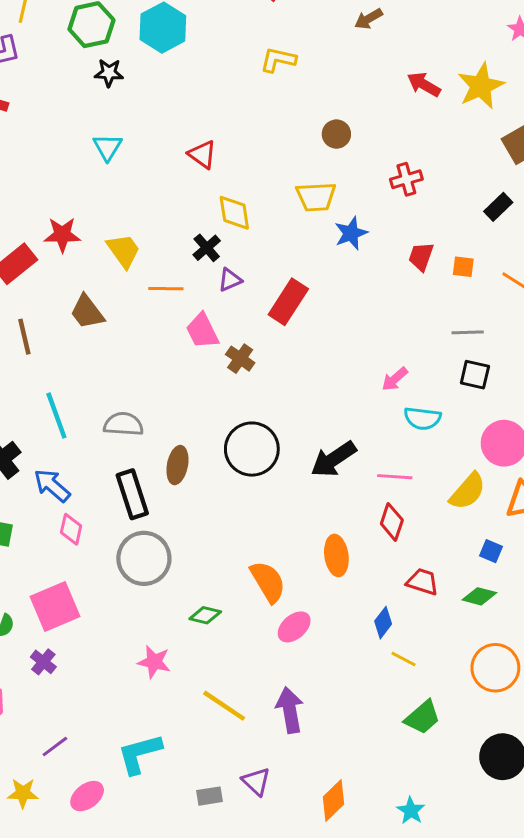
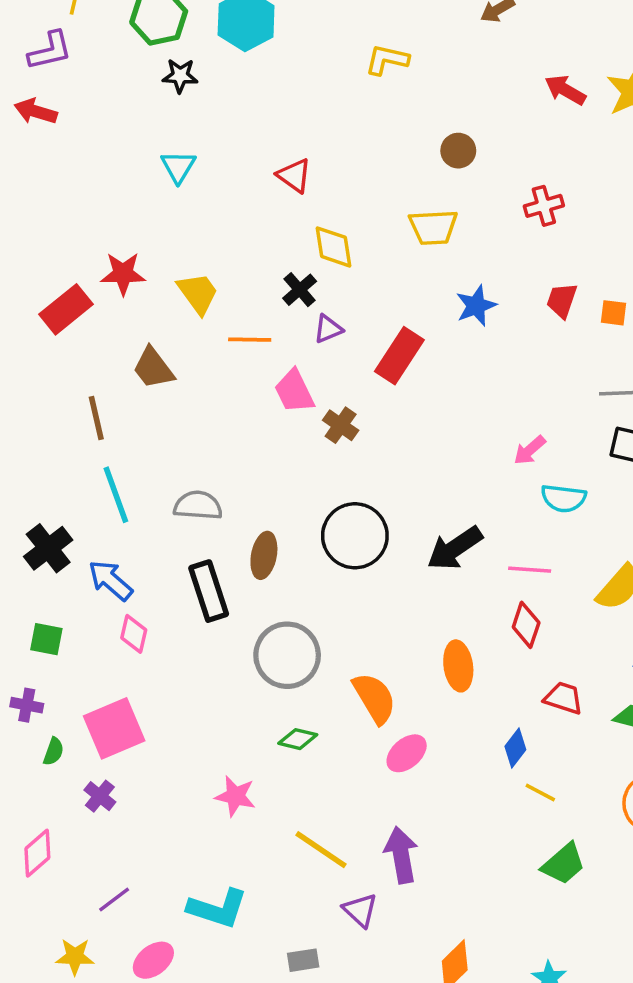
blue star: (351, 233) -> (476, 306), moved
brown line: (24, 337) -> (96, 418), moved
gray circle: (144, 558) -> (287, 655), moved
cyan L-shape: (140, 754) -> (218, 908), turned -147
purple triangle: (256, 781) -> (360, 910), moved

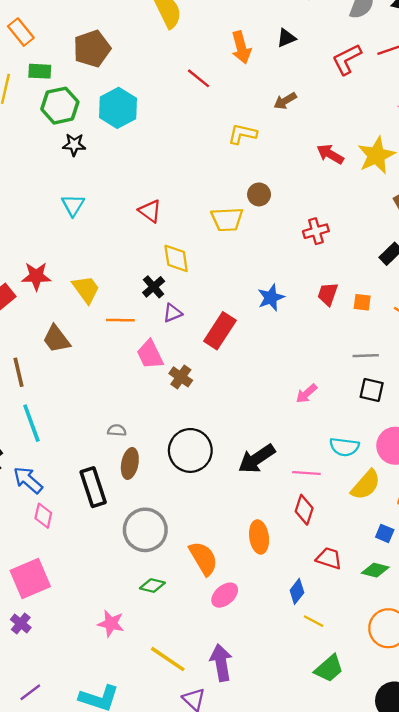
yellow L-shape: (387, 60) -> (242, 134), moved
yellow trapezoid: (433, 227) -> (227, 219), moved
cyan semicircle: (563, 498) -> (344, 447), moved
gray semicircle: (198, 505) -> (117, 430), moved, size x0.6

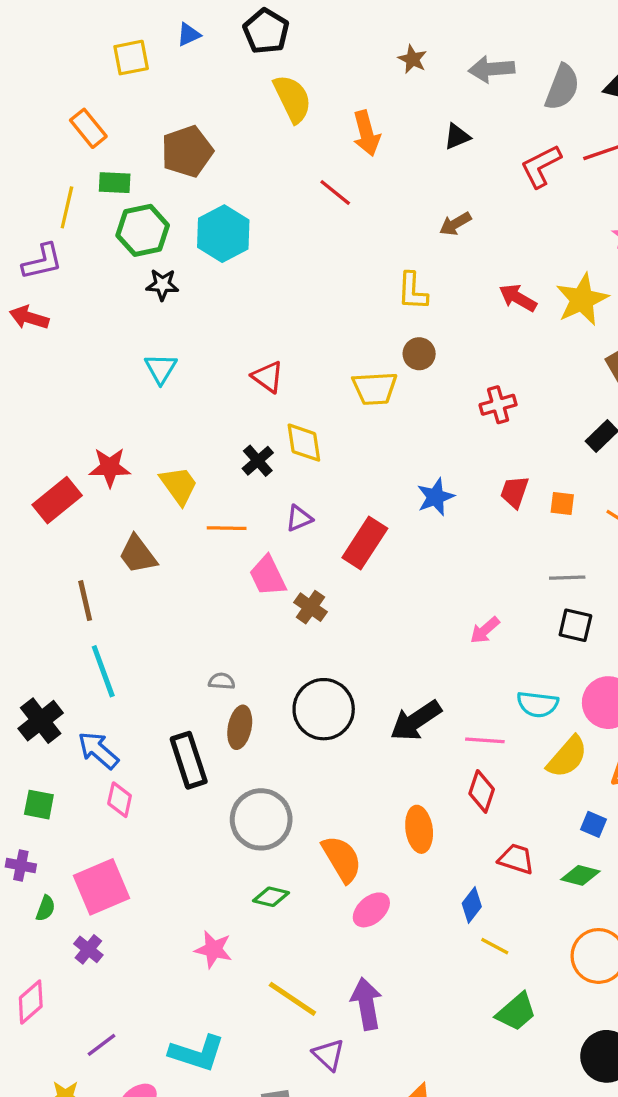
orange arrow: (241, 47) -> (366, 133), moved
yellow L-shape: (242, 134) -> (413, 291), moved, turned -100
black cross: (154, 287) -> (258, 461), moved

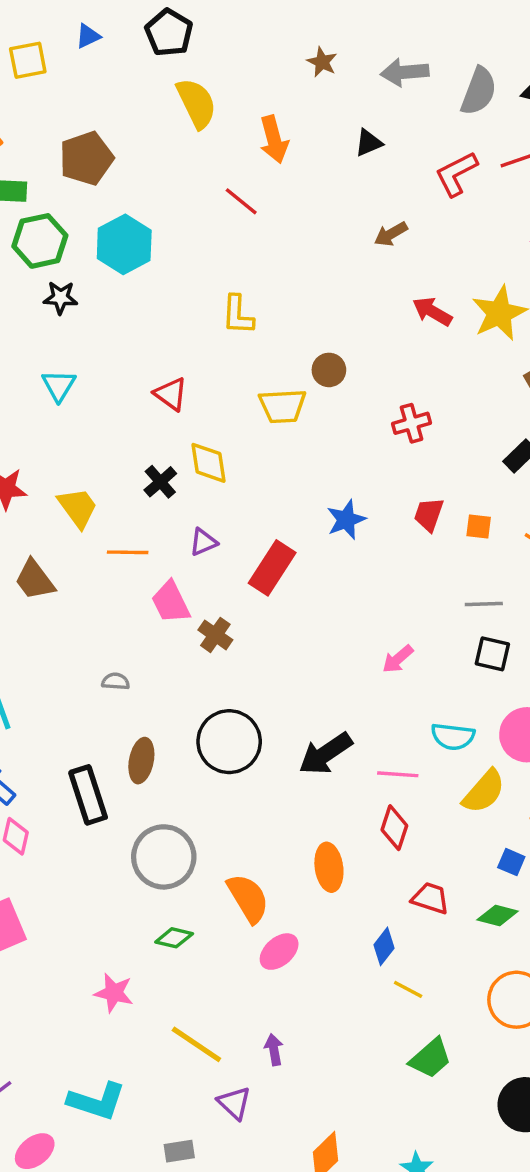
brown arrow: (455, 224) -> (391, 234), moved
yellow L-shape: (413, 291) -> (238, 315), moved
gray semicircle: (222, 681) -> (116, 681), moved
purple arrow: (366, 1004) -> (274, 1050), size x0.6

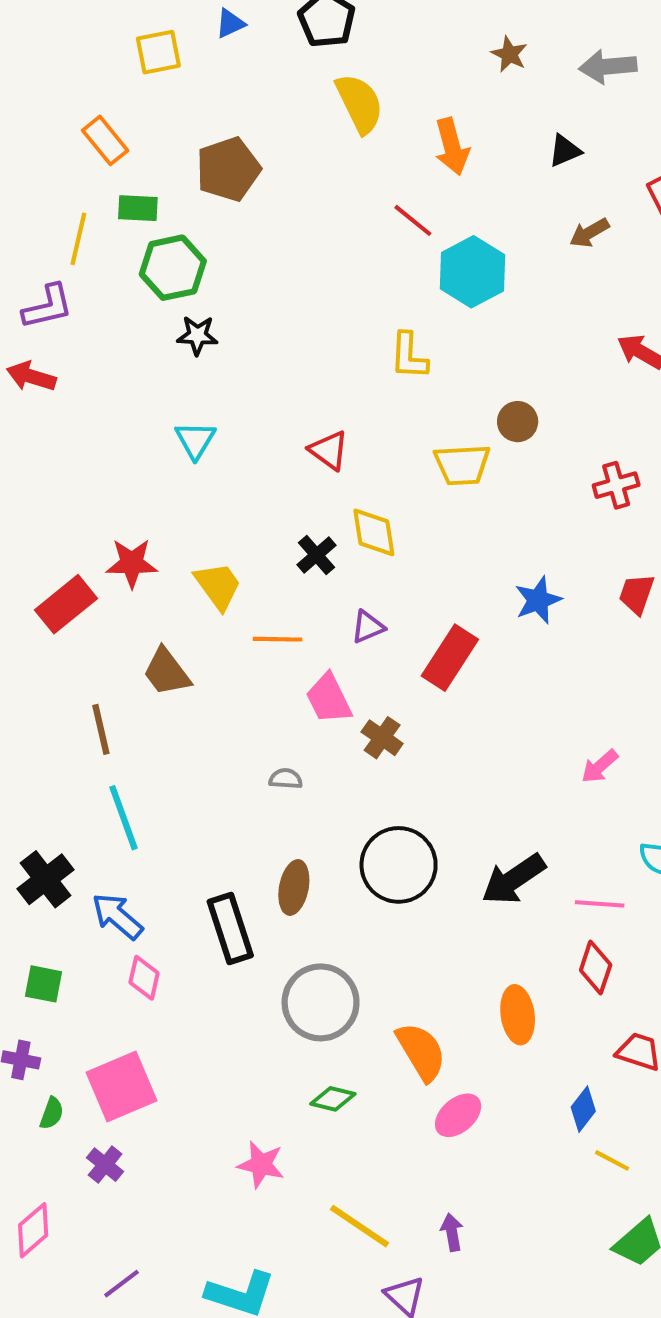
brown arrow: (391, 234) -> (589, 233), moved
cyan hexagon: (124, 244) -> (472, 272), moved
gray semicircle: (116, 681) -> (286, 779), moved

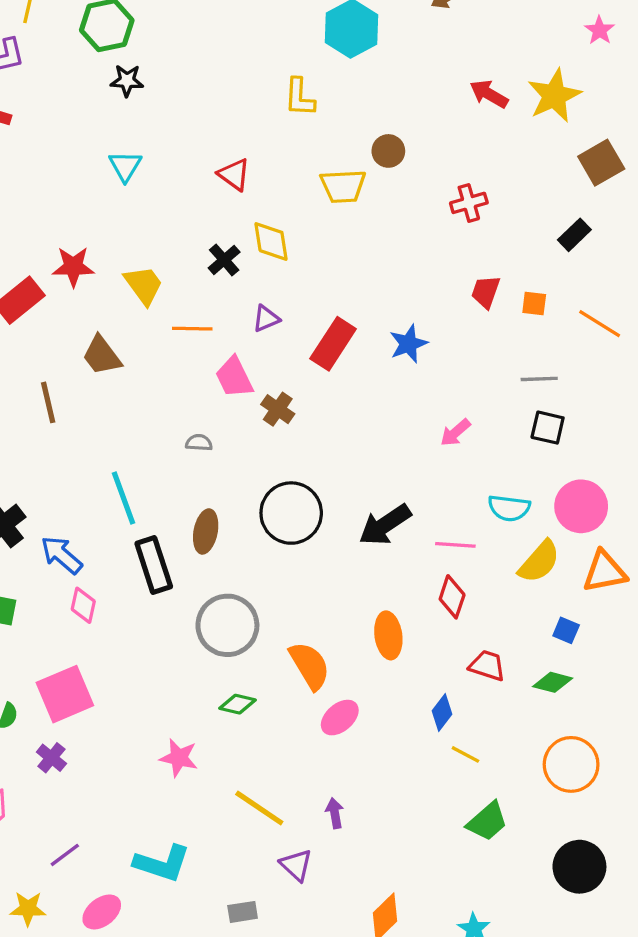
blue star: (538, 600) -> (408, 344), moved
cyan line: (124, 818) -> (124, 498), moved

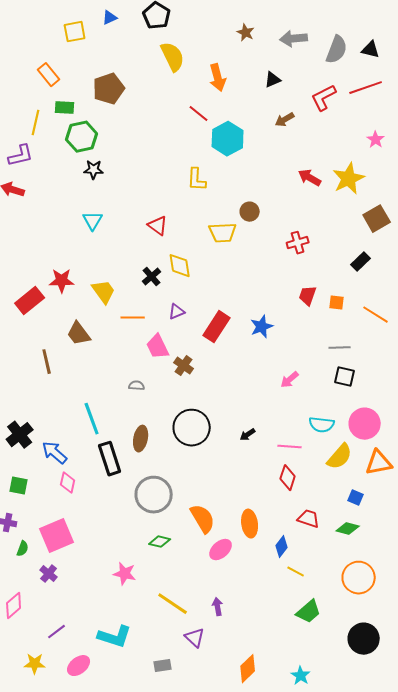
black arrow: (385, 525) -> (248, 435), size x0.5
orange ellipse: (388, 635) -> (250, 524), moved

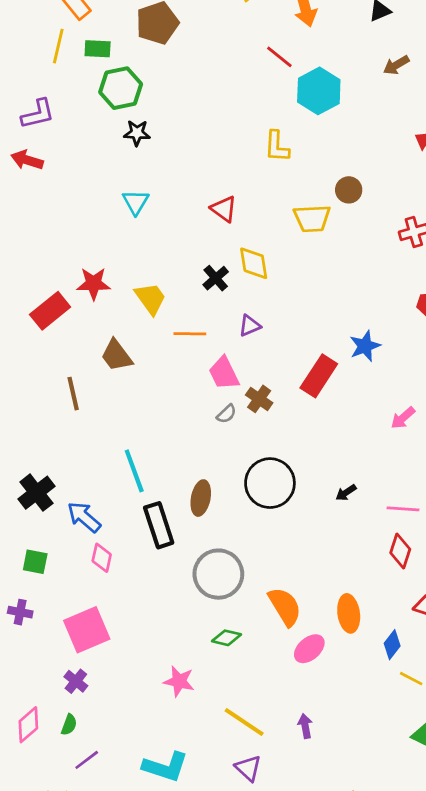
yellow line: (36, 123) -> (58, 46), moved
red rectangle: (217, 327) -> (319, 376), moved
gray semicircle: (137, 386) -> (227, 414), moved, turned 133
green semicircle: (23, 549) -> (69, 725), moved
purple triangle: (195, 638) -> (248, 768), moved

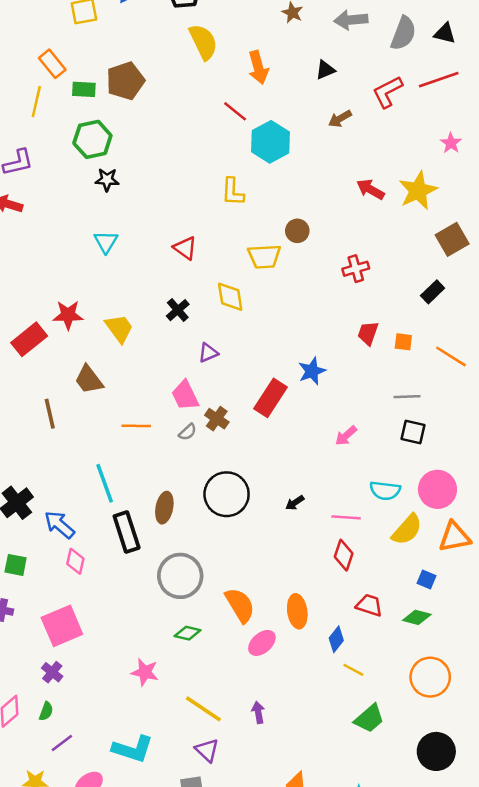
green rectangle: (98, 49) -> (84, 89), moved
yellow diamond: (254, 263) -> (230, 297), moved
orange line: (190, 334) -> (136, 426), moved

